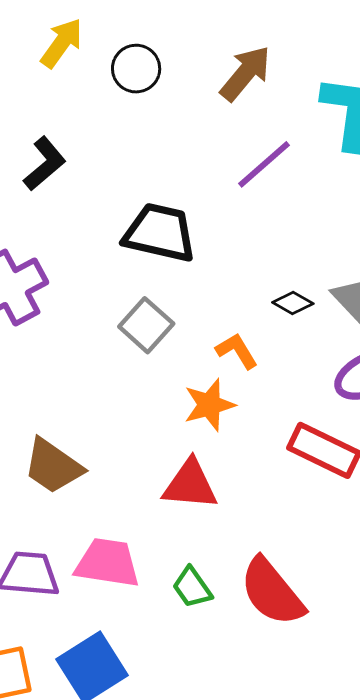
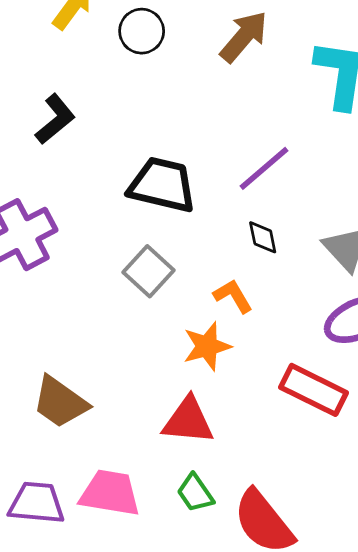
purple line: (264, 164) -> (264, 168), moved
black diamond: (293, 303) -> (263, 237), moved, turned 48
green trapezoid: (192, 587) -> (195, 493), moved

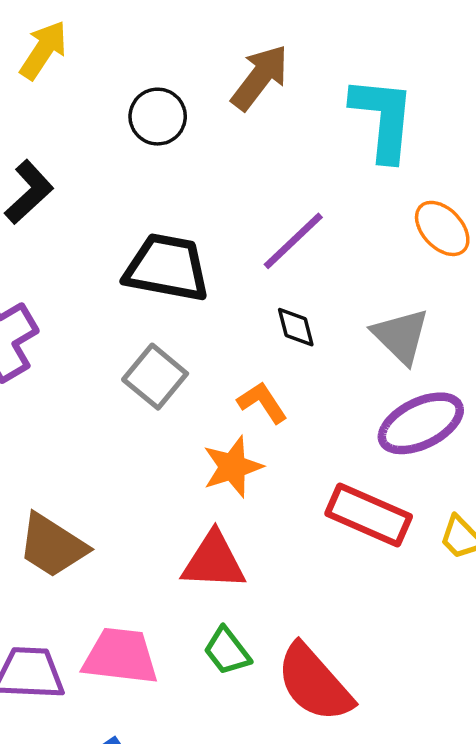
black circle: (142, 31) -> (158, 117), moved

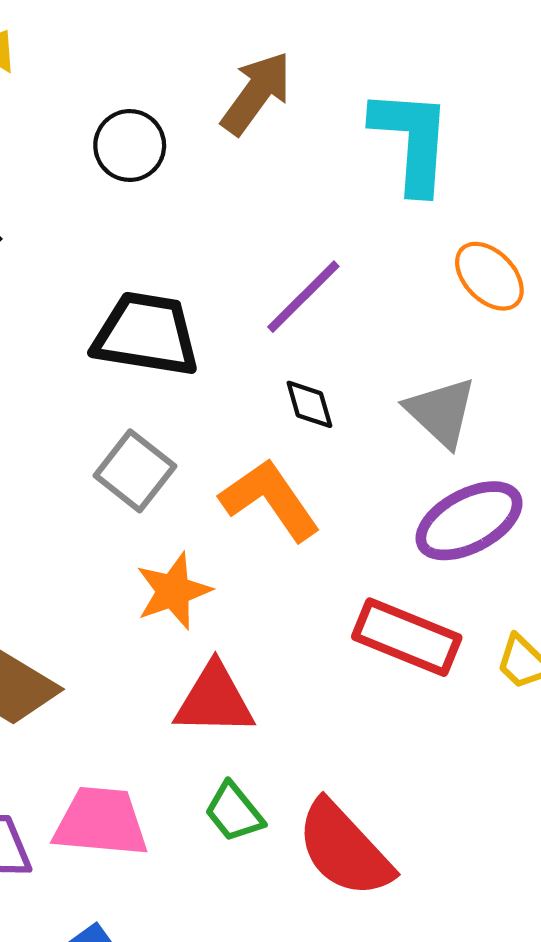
orange L-shape: (262, 402) -> (270, 500), size x1.6
orange star: (233, 467) -> (173, 591), moved

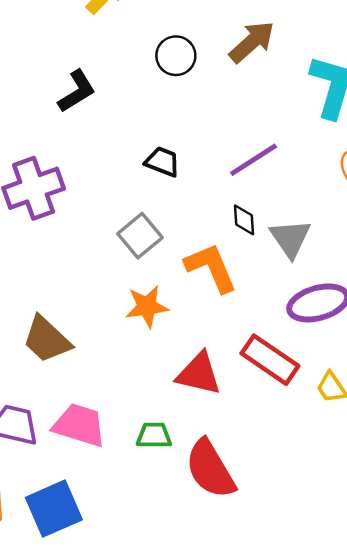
black trapezoid: (146, 334) -> (162, 162), size x0.6
gray triangle: (441, 412) -> (290, 238), moved
red triangle: (214, 700) -> (199, 374), moved
green trapezoid: (234, 812) -> (154, 435), turned 117

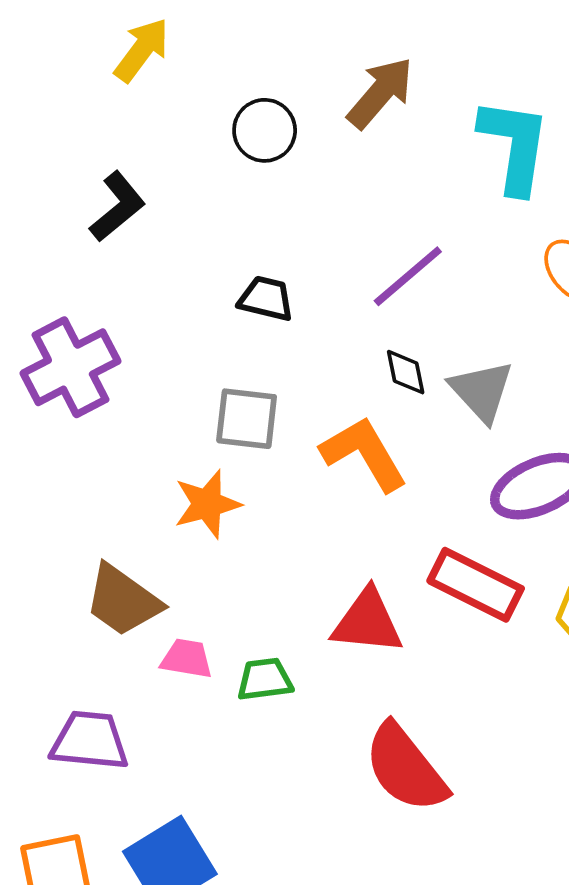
gray square: (140, 236) -> (247, 419), turned -36
orange star: (147, 306) -> (207, 504), moved
pink trapezoid: (79, 425) -> (187, 659), moved, size x0.6
green trapezoid: (154, 435) -> (265, 679), moved

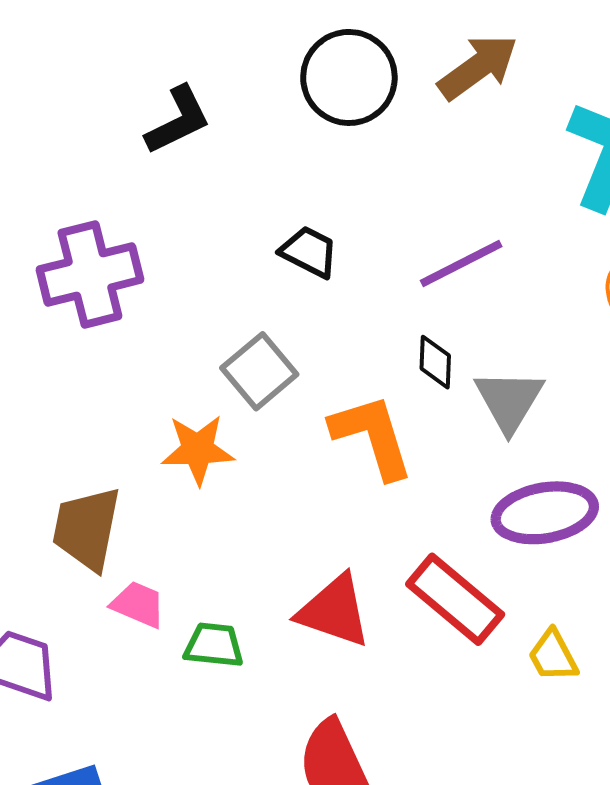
black circle: (265, 130) -> (349, 77), size x1.4
gray square: (247, 419) -> (259, 371), turned 30
brown trapezoid: (123, 600) -> (87, 529), turned 52

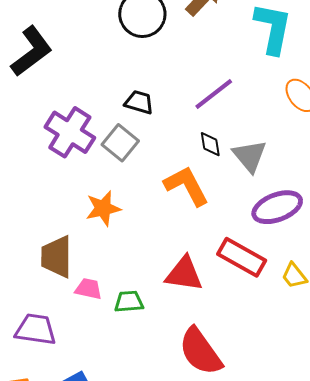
black L-shape: (178, 120) -> (31, 51), moved, size x1.4
purple cross: (90, 275) -> (70, 132), moved, turned -33
gray square: (259, 371) -> (120, 143), moved

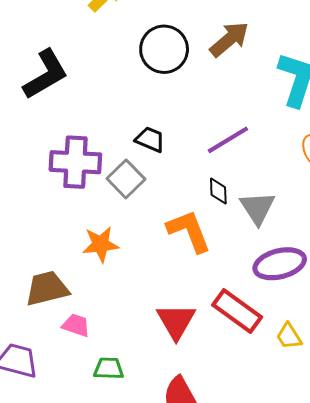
purple cross: (70, 132) -> (75, 162), turned -36
brown trapezoid: (57, 257) -> (47, 288), turned 69
red triangle: (184, 274) -> (176, 321), turned 45
green trapezoid: (129, 302) -> (109, 369), moved

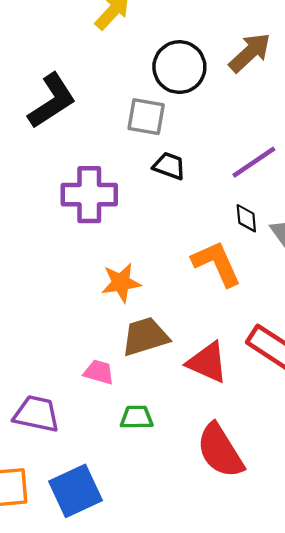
gray square: (126, 179) -> (146, 117), moved, turned -33
brown trapezoid: (47, 288) -> (145, 336), moved
red triangle: (176, 321) -> (207, 362), turned -33

